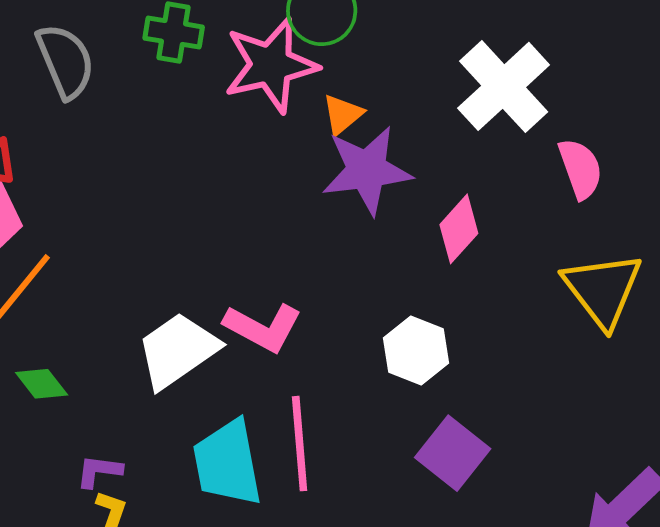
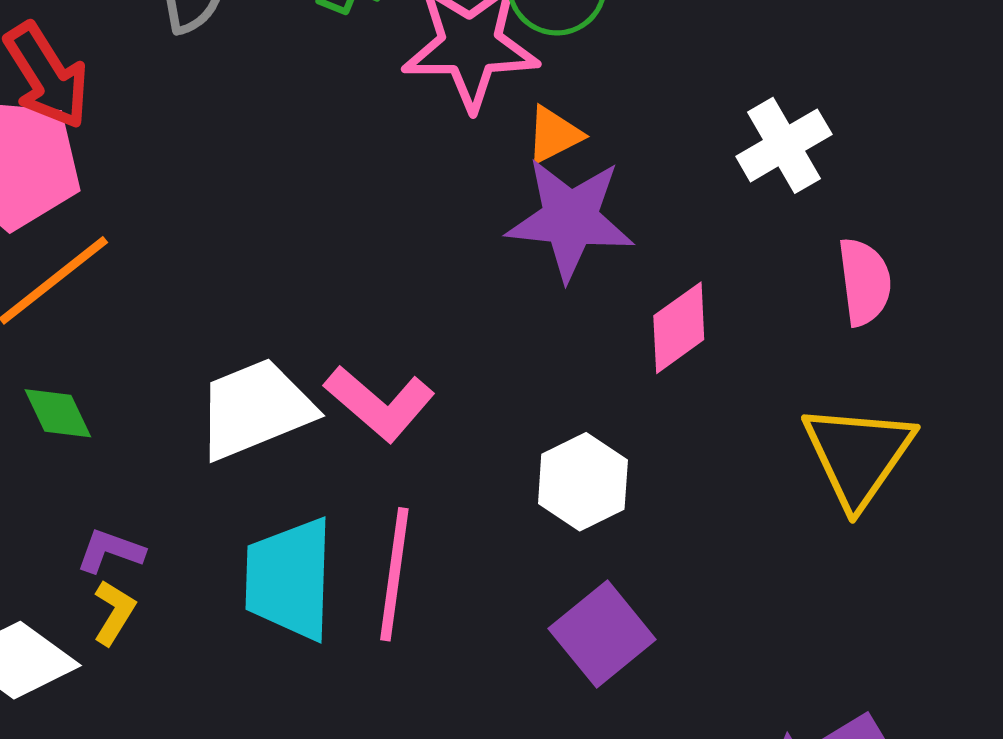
white cross: (504, 86) -> (784, 145), size x0.7

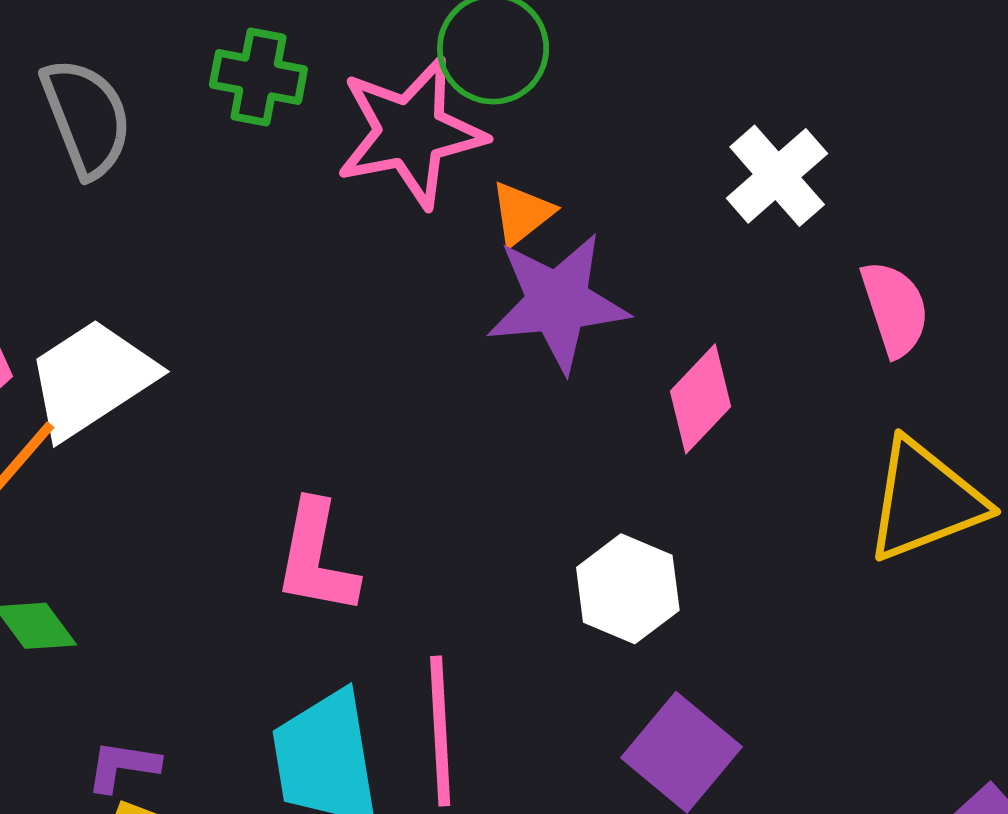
pink L-shape: (380, 403) -> (316, 558), moved, turned 71
white trapezoid: (255, 409) -> (91, 379), moved
yellow triangle: (858, 455) -> (925, 501), turned 45

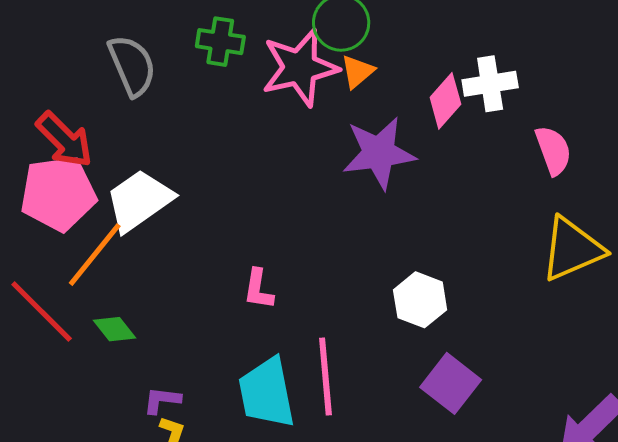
white cross: (777, 176) -> (490, 84), turned 34
orange triangle: (522, 213) -> (357, 72), moved
pink diamond: (700, 399) -> (445, 101), moved
pink L-shape: (316, 558) -> (258, 289), size x0.7

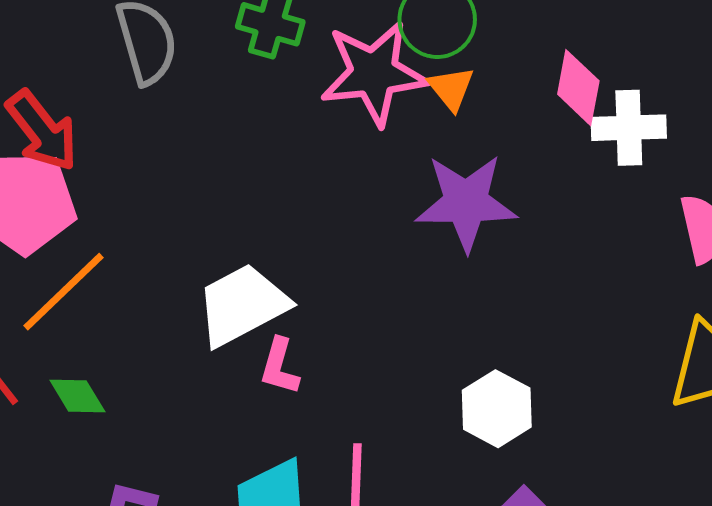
orange triangle: (357, 72) -> (451, 88), turned -36
pink diamond: (445, 101) -> (578, 88), moved, turned -38
white trapezoid: (139, 200) -> (242, 305), moved

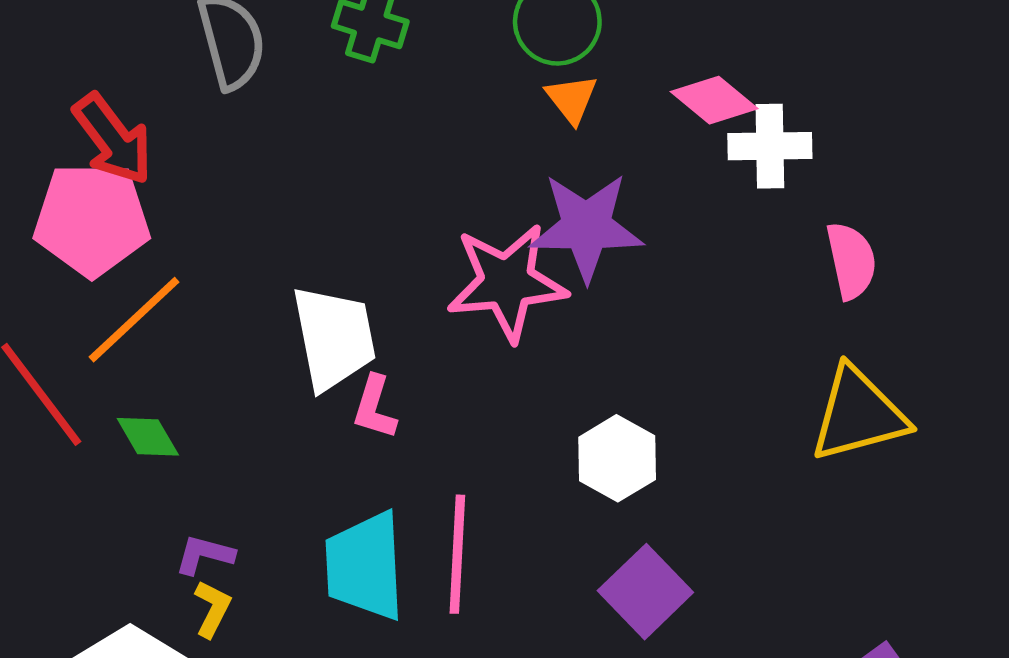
pink star: (374, 73) -> (507, 282), moved
pink diamond: (578, 88) -> (714, 100), turned -62
white trapezoid: (242, 305) -> (334, 338), turned 106

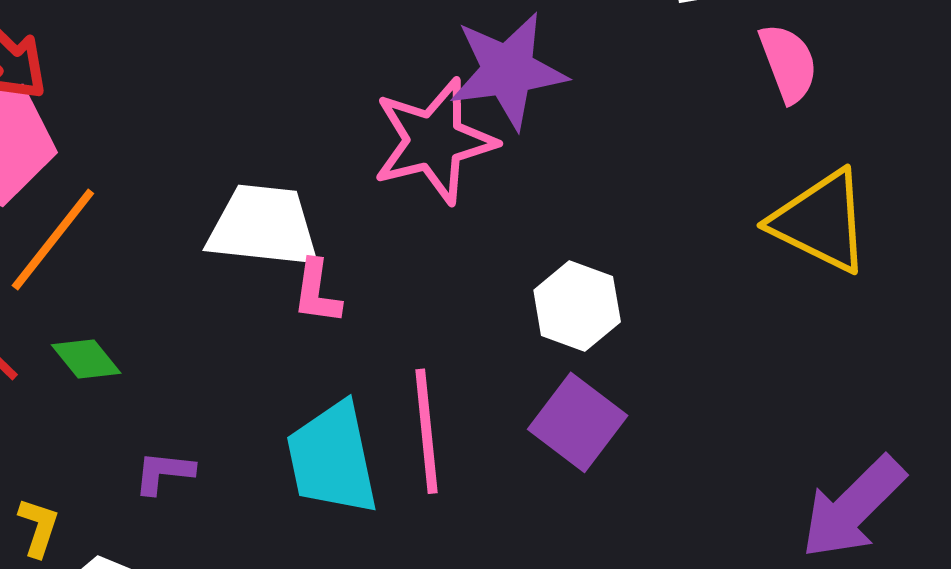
white trapezoid: (334, 338) -> (263, 226), turned -64
yellow triangle: (859, 414) -> (821, 221), turned 50
purple square: (645, 592) -> (578, 422), moved
yellow L-shape: (212, 609) -> (38, 527), moved

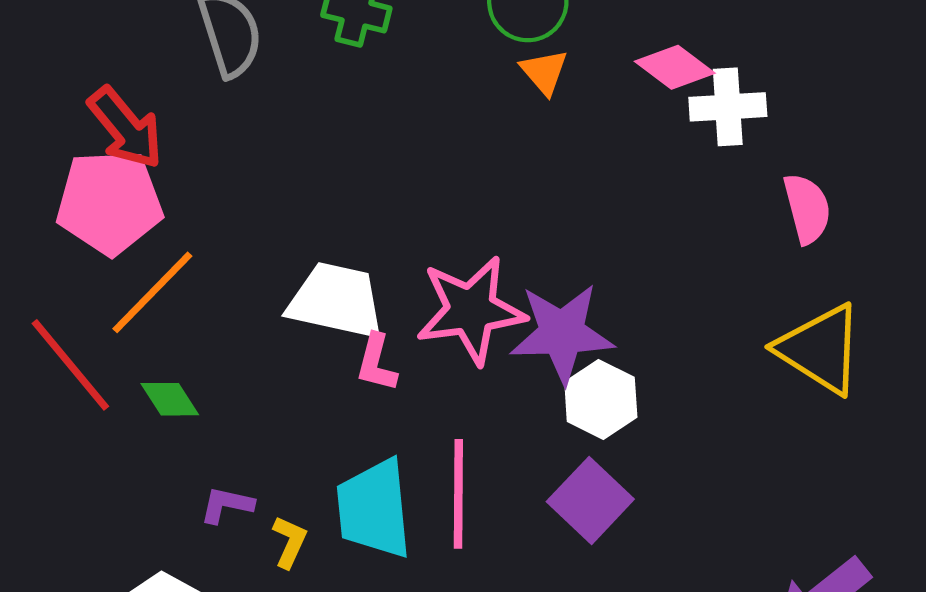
purple star: (508, 70) -> (562, 333), moved
pink star: (434, 141) -> (471, 310), moved
yellow L-shape: (38, 527) -> (290, 542), moved

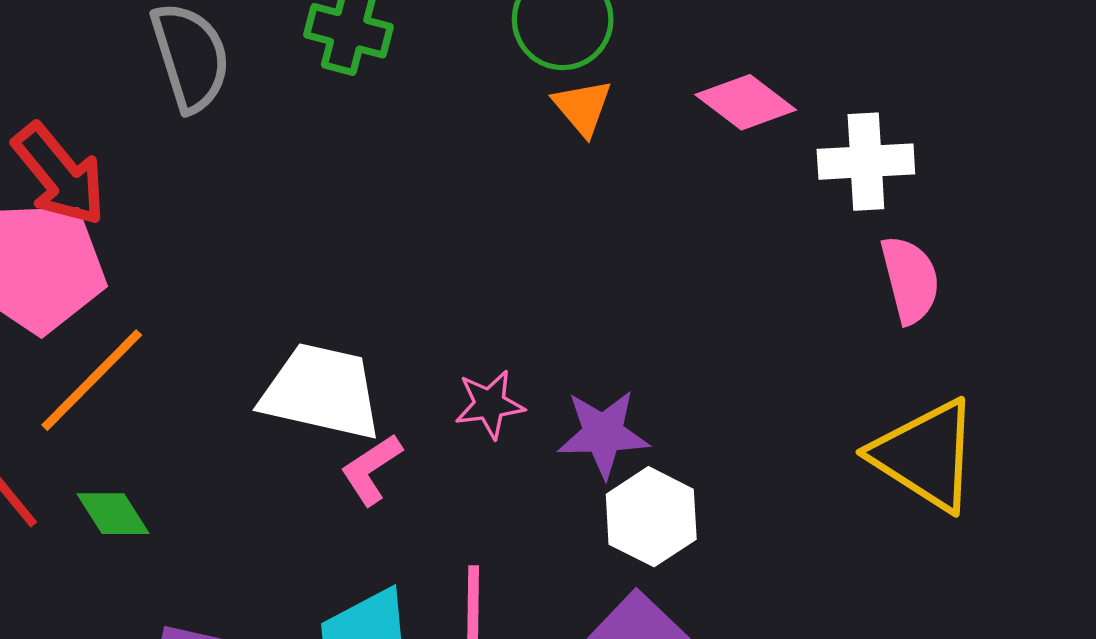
white cross: (728, 107) -> (866, 162), moved
pink star: (471, 310) -> (490, 404), size x0.5
purple star: (562, 333) -> (603, 434), size x0.7
pink L-shape: (376, 363) -> (371, 469), turned 42

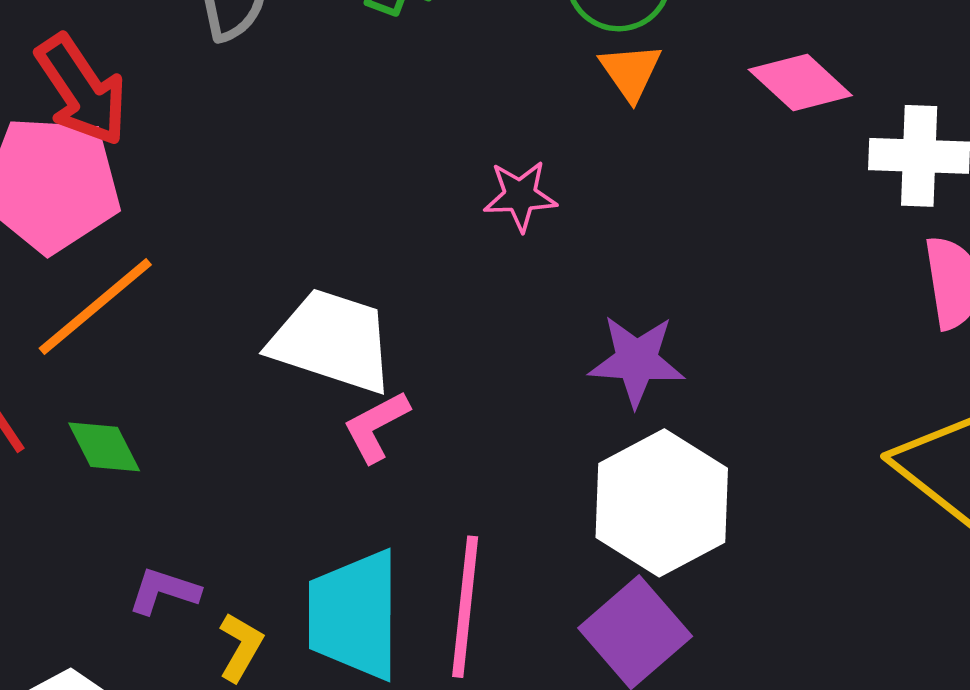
pink star: (490, 404) -> (520, 196), moved
purple star: (603, 434) -> (637, 361), moved
white hexagon: (651, 517) -> (662, 503), size x1.4

